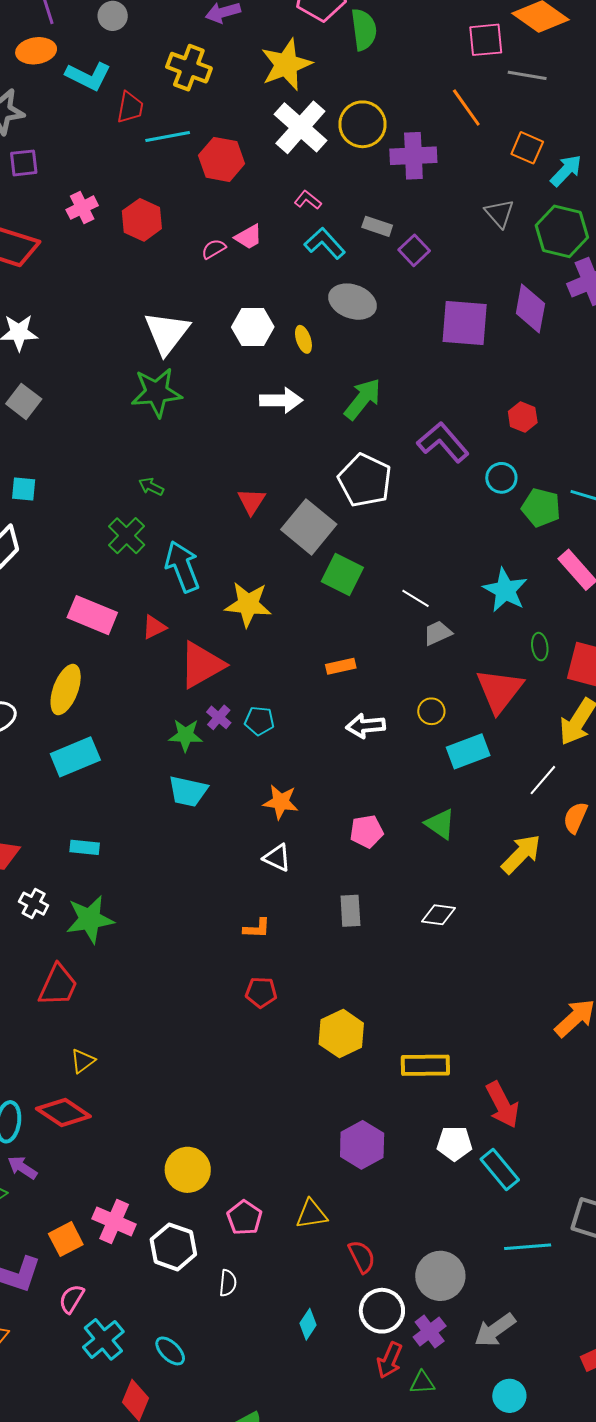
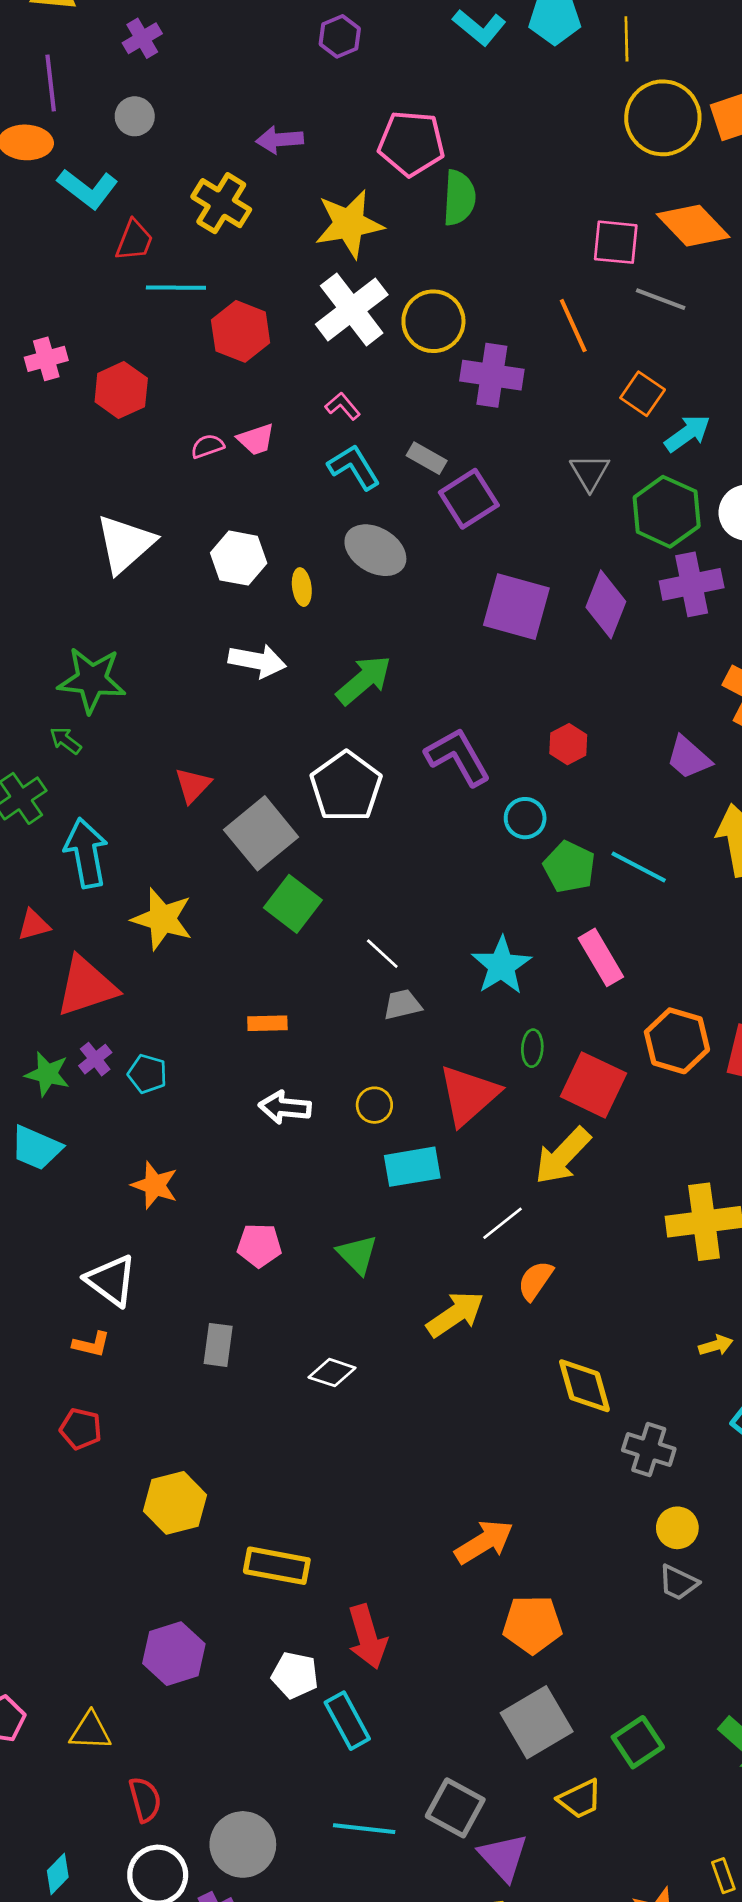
purple square: (414, 250) -> (469, 499), size x1.4
green star: (157, 392) -> (92, 680), moved
white triangle: (277, 858) -> (111, 1280), moved, size x1.4

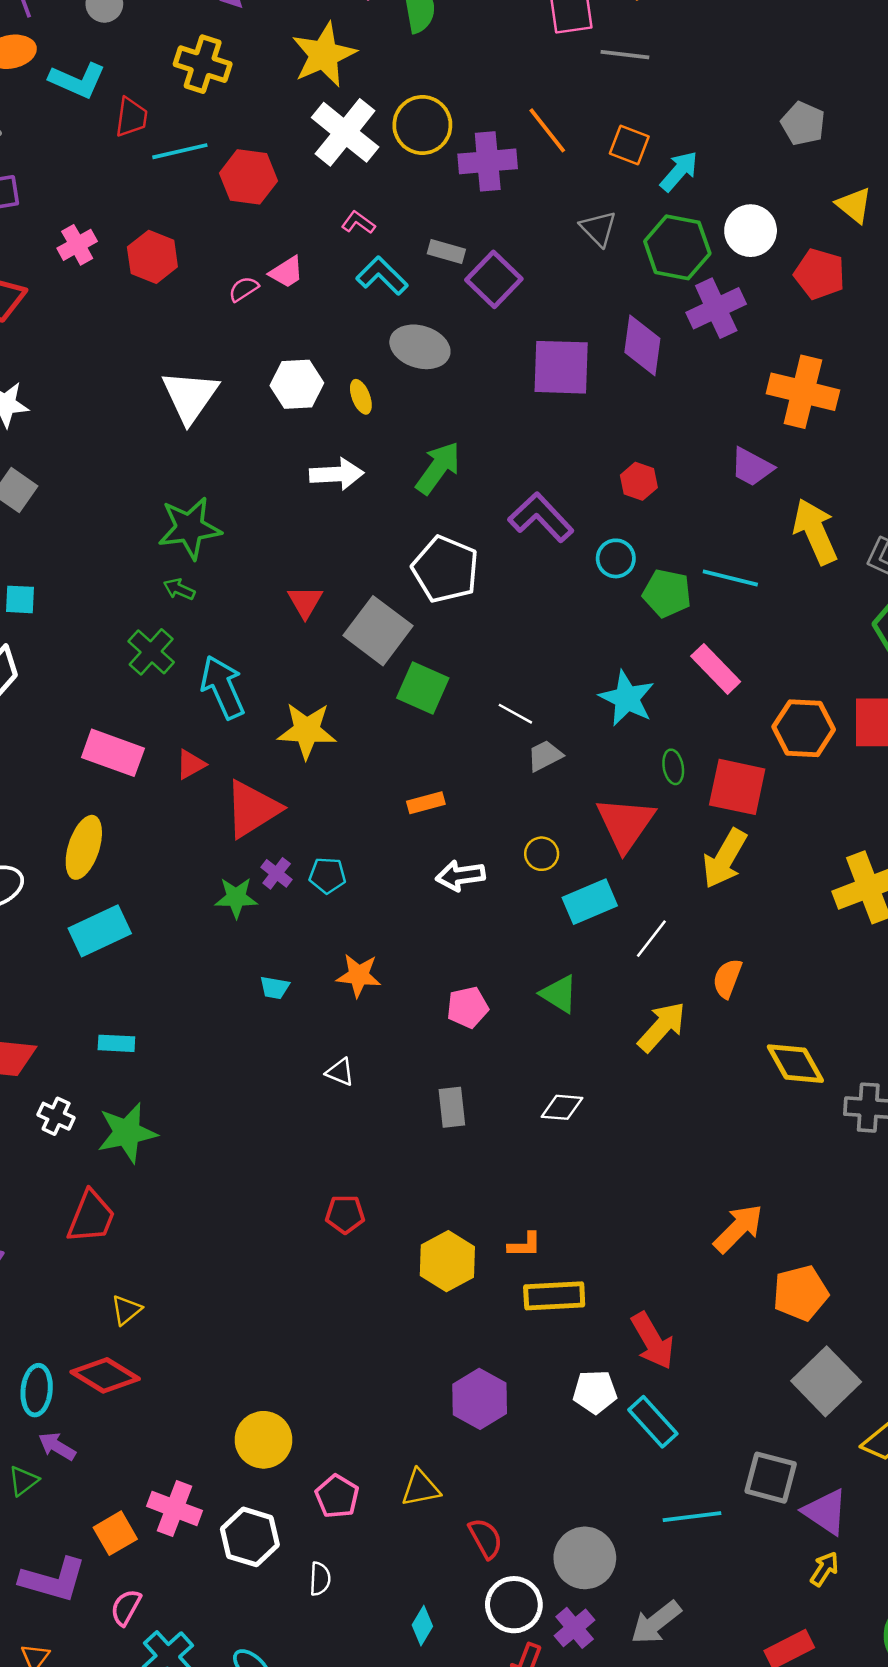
orange line: (573, 326) -> (547, 130), moved
cyan trapezoid: (36, 1148) -> (275, 988), moved, size x0.6
white line: (503, 1223) -> (651, 939), moved
white triangle: (111, 1280) -> (340, 1072), size x0.6
orange L-shape: (91, 1344) -> (525, 1245), moved

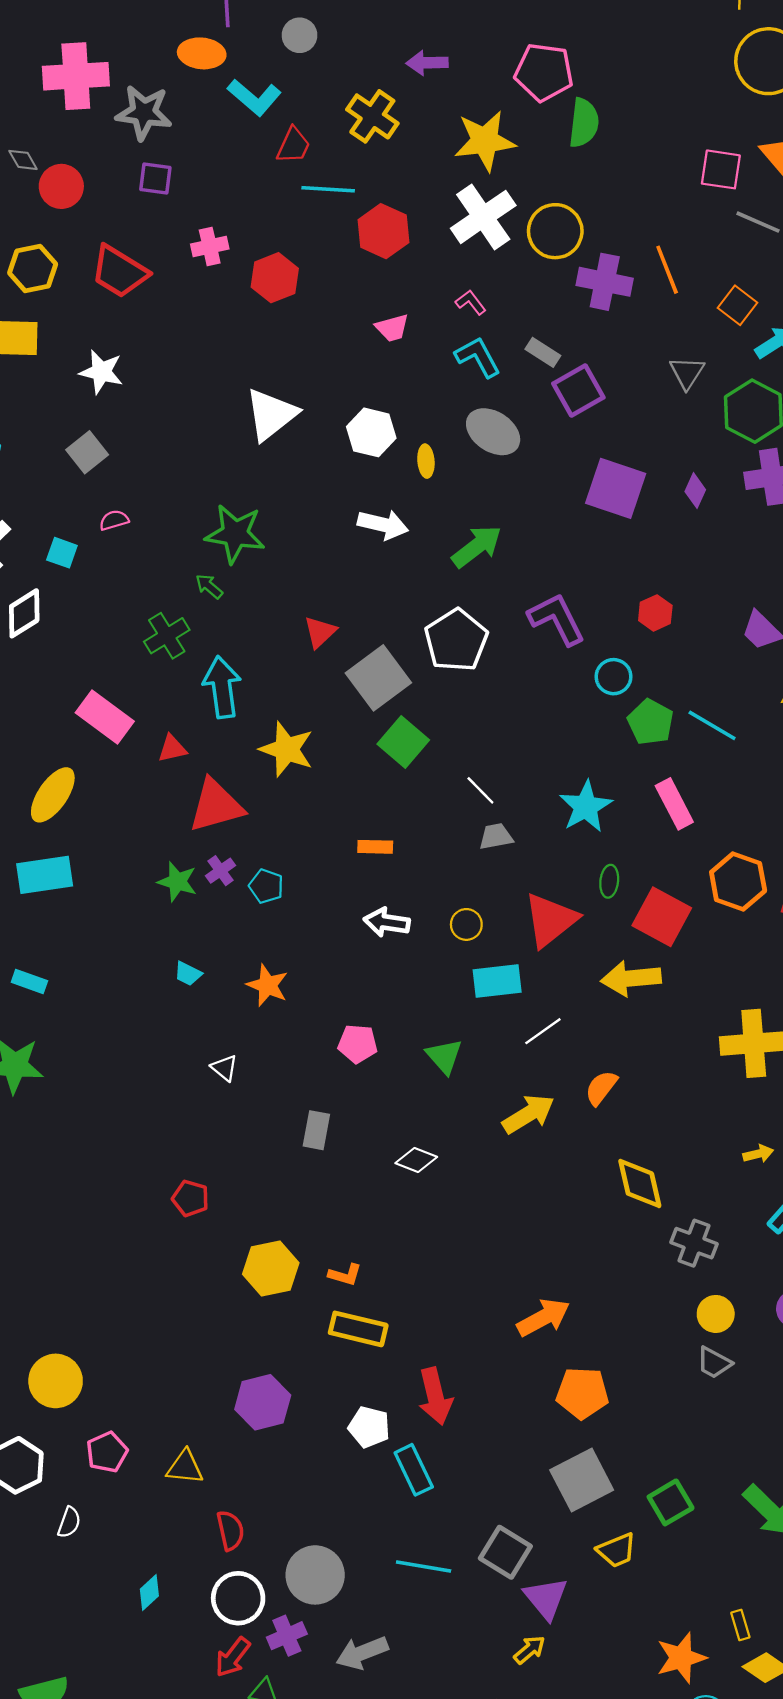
pink semicircle: (244, 289) -> (114, 520), moved
purple diamond: (642, 345) -> (695, 491), size x0.6
yellow arrow: (725, 859) -> (631, 978), turned 38

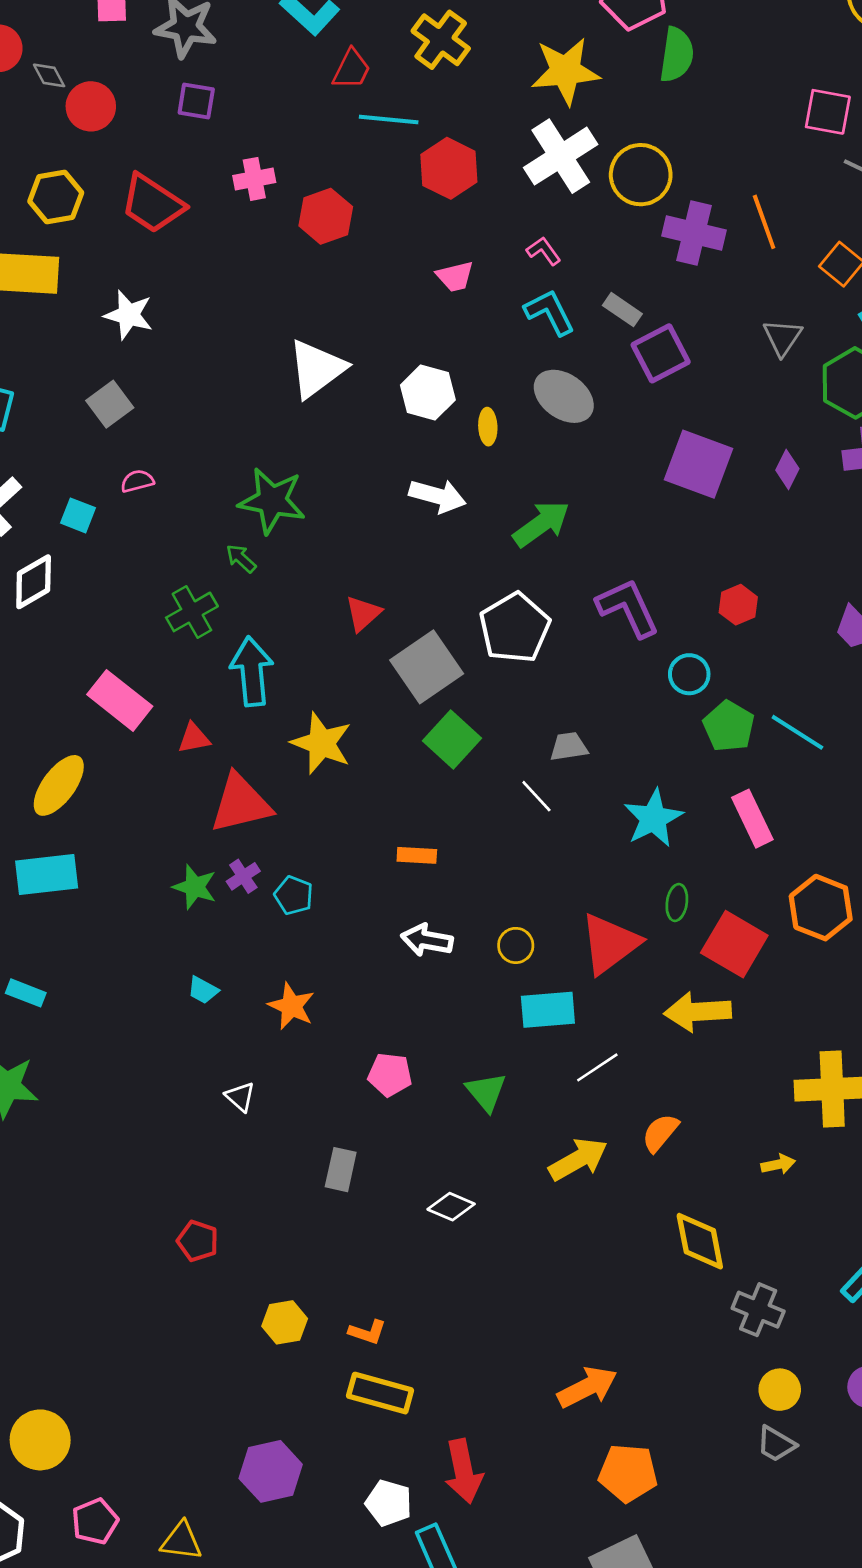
gray trapezoid: (496, 836) -> (569, 747), moved
yellow arrow: (758, 1154) -> (778, 1164), moved
yellow hexagon: (271, 1269) -> (285, 1322), size x0.7

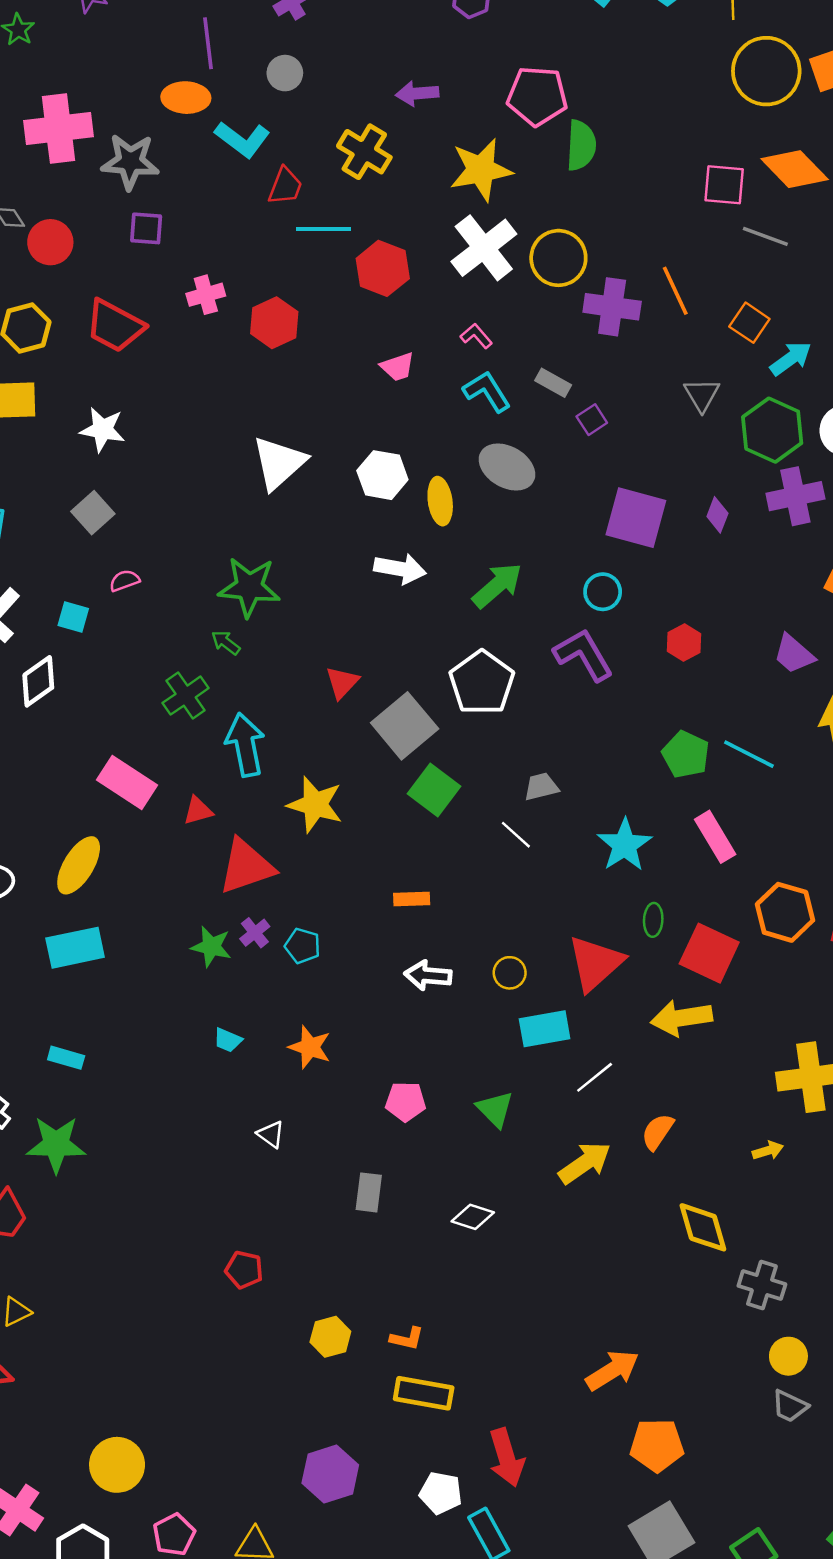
purple square: (661, 353) -> (592, 420), size x0.6
yellow ellipse: (488, 427) -> (440, 501), size x1.4
cyan circle: (689, 674) -> (603, 592), moved

